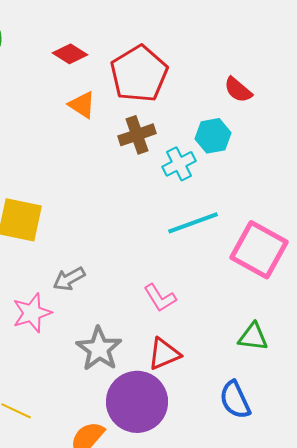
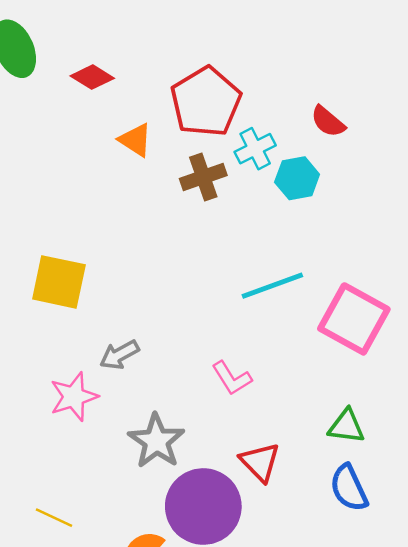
red diamond: (70, 54) -> (92, 77), moved
cyan cross: (179, 164) -> (255, 149), moved
red triangle: (164, 354) -> (260, 462), moved, turned -51
blue semicircle: (235, 400) -> (349, 488), moved

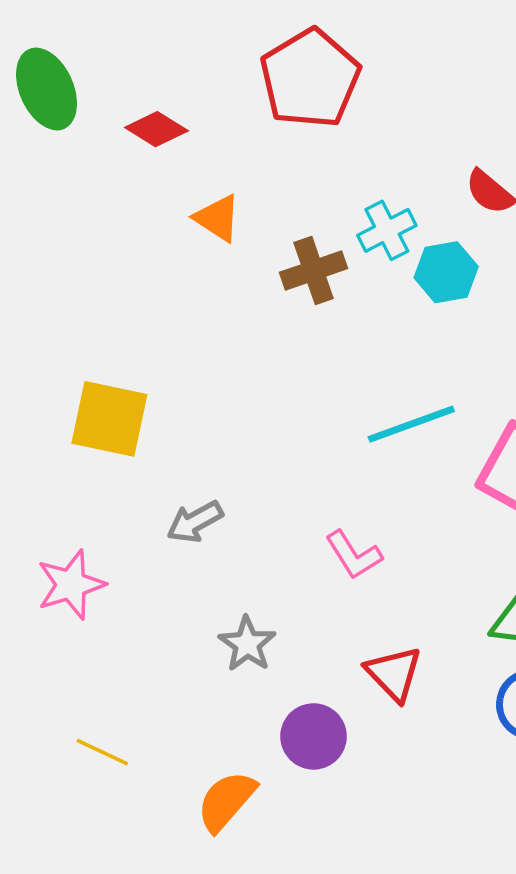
red pentagon: (206, 102) -> (310, 79), moved
pink star: (74, 397) -> (71, 585), moved
gray star: (156, 441) -> (247, 644), size x0.7
purple circle: (203, 506) -> (314, 736), size x0.6

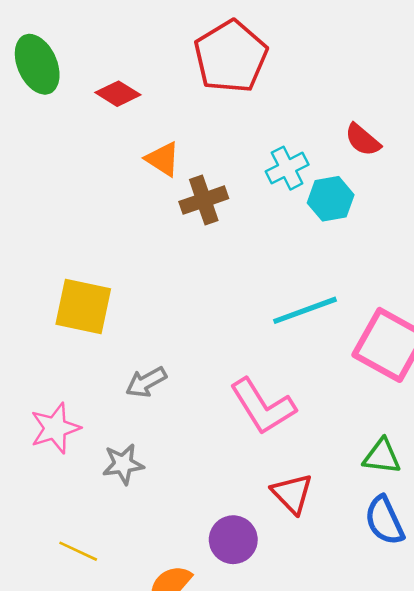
brown cross: (314, 270) -> (204, 200), moved
pink L-shape: (354, 555) -> (263, 406), size x1.6
gray star: (247, 644) -> (123, 464), moved, turned 30

